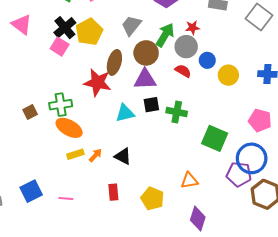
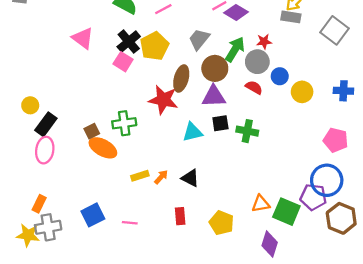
orange ellipse: (69, 128) -> (103, 148), moved
green square: (215, 138) -> (286, 212), moved

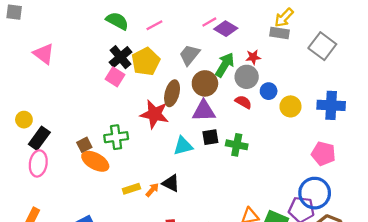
pink triangle: (83, 38) -> (44, 54), moved
blue cross: (343, 91) -> (331, 105), size x1.4
black triangle: (190, 178) -> (171, 183), moved

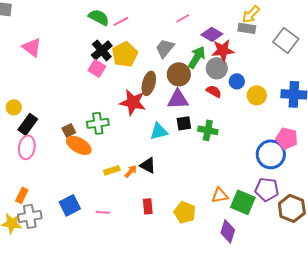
pink line: (154, 25) -> (121, 21), moved
purple diamond: (226, 29) -> (212, 34), moved
red star: (253, 57) -> (223, 50), size x1.6
blue circle: (315, 193) -> (271, 154), moved

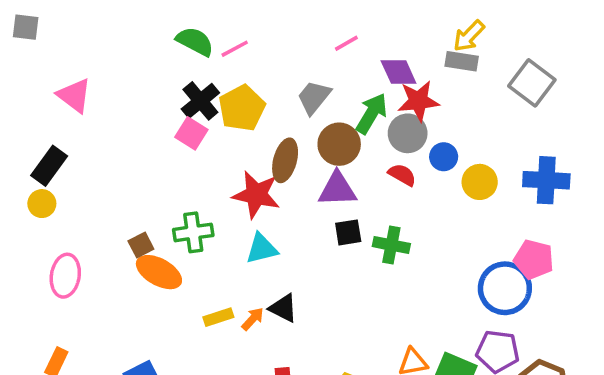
purple diamond: (212, 34) -> (399, 72), turned 35
black rectangle: (28, 124) -> (49, 166), moved
cyan triangle: (159, 131) -> (262, 249), moved

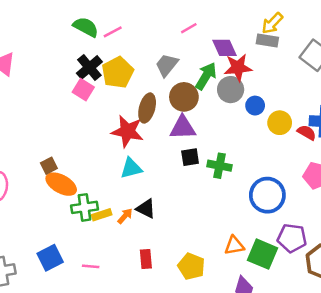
red semicircle: (402, 175) -> (307, 133), moved
green cross: (193, 232) -> (84, 207), moved
blue circle: (505, 288) -> (267, 195), moved

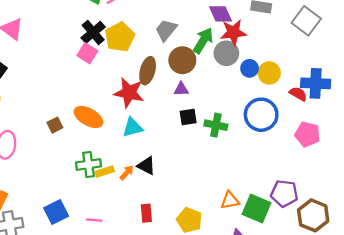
yellow circle: (280, 123) -> (269, 73), moved
purple triangle: (183, 128) -> (181, 89), size x0.6
orange ellipse: (61, 184) -> (88, 117), moved
blue circle: (267, 195) -> (261, 115), moved

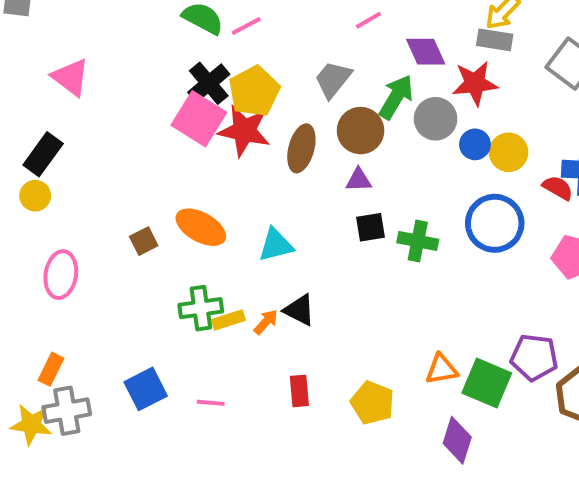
red star: (233, 32) -> (475, 83), moved
pink square: (87, 53) -> (199, 119), size x1.5
red star: (129, 93) -> (244, 131), moved

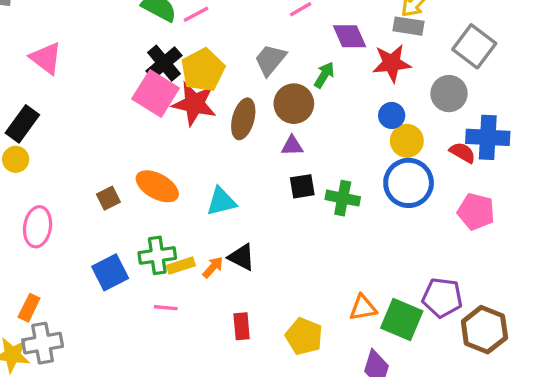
green arrow: (396, 97) -> (324, 75), size x0.7
gray circle: (436, 119) -> (449, 94), moved
yellow circle: (509, 152) -> (407, 141), moved
blue square: (146, 389) -> (110, 272), moved
pink line: (211, 403) -> (166, 308), moved

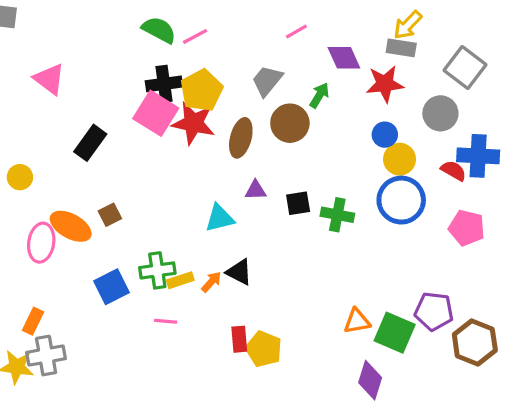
black cross: (164, 63) -> (164, 84), turned 32
black rectangle: (22, 124) -> (90, 143), moved
purple triangle: (292, 146) -> (256, 190), moved
orange ellipse: (157, 186) -> (71, 226), moved
yellow pentagon: (304, 336) -> (264, 349), moved

